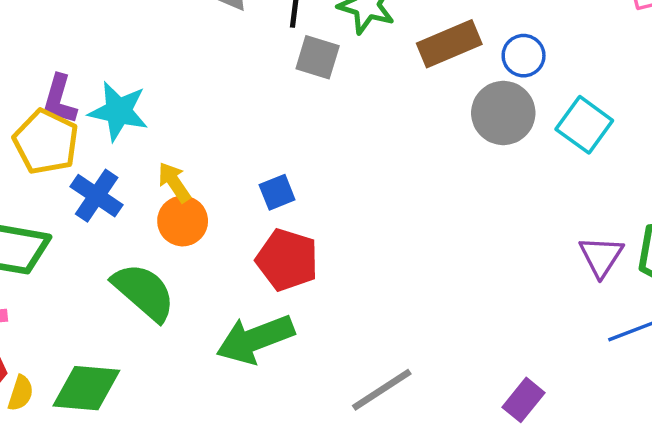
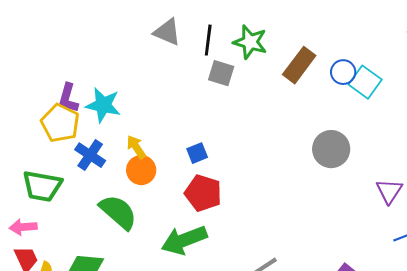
brown rectangle: (449, 44) -> (299, 65), turned -30
gray circle: (503, 113) -> (331, 149), moved
cyan square: (584, 125) -> (365, 82), moved

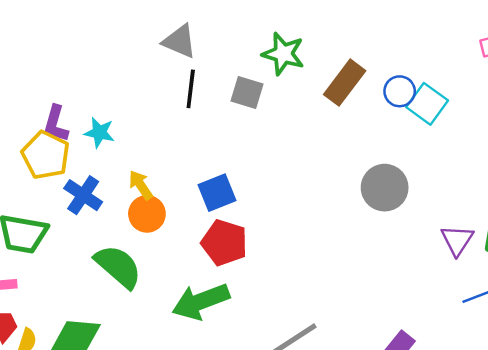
black line: (208, 40) -> (191, 89), moved
cyan star: (103, 105) -> (99, 133), size x0.7
blue square: (197, 153) -> (217, 193), size x1.4

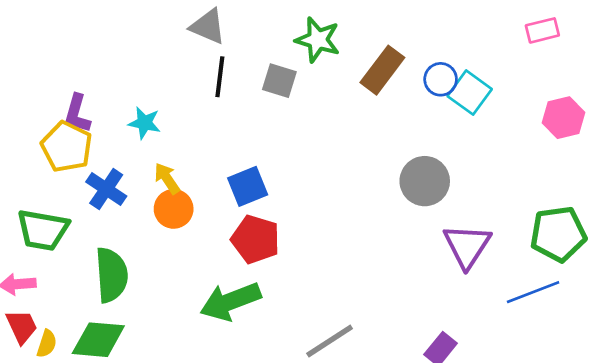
cyan star: (99, 133) -> (145, 123), moved
purple triangle: (457, 240) -> (467, 246), moved, size x1.4
green semicircle: (118, 266) -> (111, 275), moved, turned 45

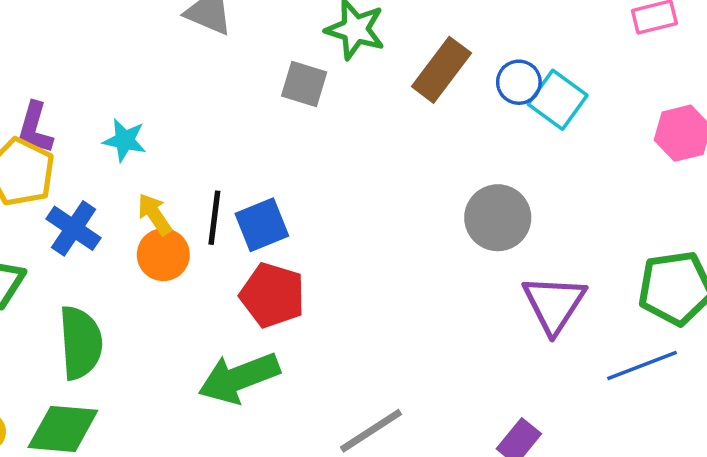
black line: (220, 77) -> (214, 218), moved

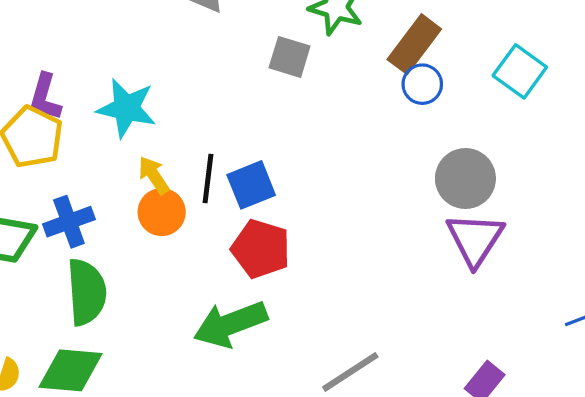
blue circle: (519, 82) -> (422, 84), moved
cyan star: (125, 140) -> (126, 108), size x1.5
blue cross: (74, 228) -> (69, 222), moved, turned 36
purple triangle: (554, 304) -> (475, 239), moved

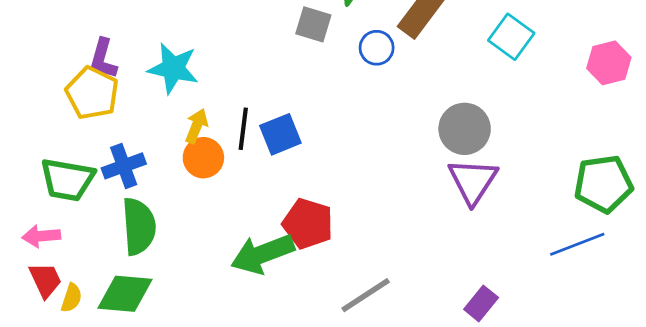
blue circle: (422, 84) -> (377, 48), moved
yellow arrow: (154, 175) -> (197, 126), turned 56
red pentagon: (261, 249) -> (308, 224), moved

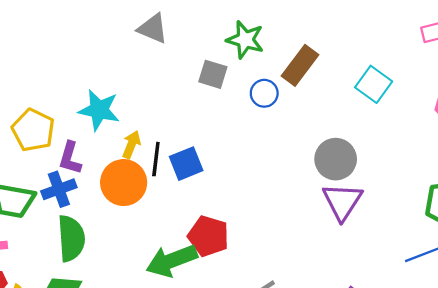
purple L-shape: (103, 59) -> (70, 158), moved
yellow arrow: (197, 126) -> (131, 145), moved
orange circle: (203, 158) -> (124, 183), size x1.4

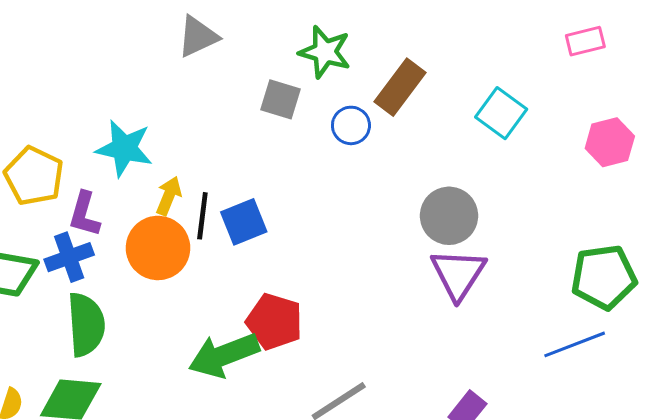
gray triangle: (153, 29) -> (198, 37), turned -48

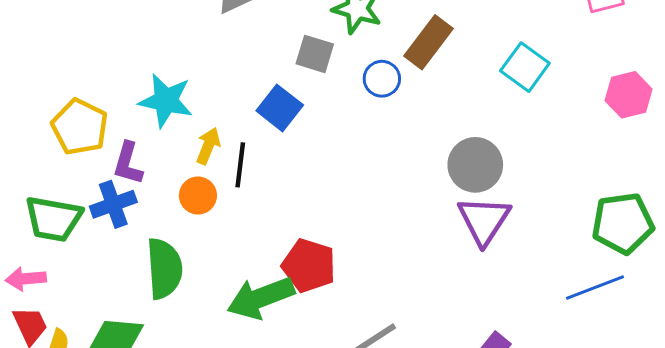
blue square: (244, 222) -> (280, 108), moved, turned -30
orange circle: (158, 248) -> (198, 196), size x0.6
green semicircle: (86, 325) -> (164, 269), moved

